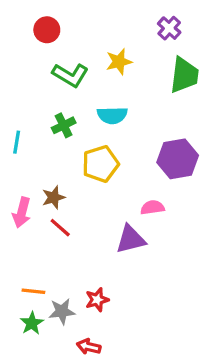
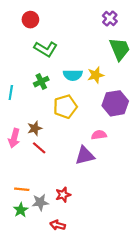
yellow star: (119, 62) -> (96, 75), moved
green trapezoid: (184, 75) -> (120, 49), turned -30

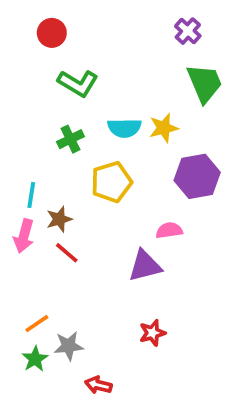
cyan line: (11, 92) -> (31, 195), moved
orange line: (22, 189) -> (37, 324), turned -40
red star: (63, 195) -> (152, 333), moved

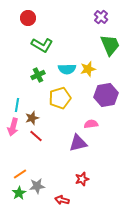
red arrow: (98, 385) -> (62, 200), moved

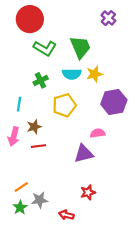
red circle: (28, 18) -> (30, 19), size x1.6
green trapezoid: (110, 45) -> (80, 47), moved
cyan line: (17, 105) -> (19, 104), moved
red line: (36, 136) -> (38, 146), turned -48

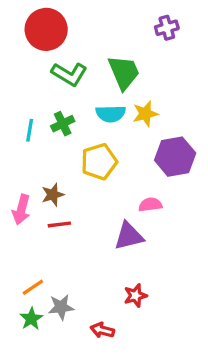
purple cross: (108, 18) -> (167, 28), turned 32
cyan line: (19, 104) -> (30, 130), moved

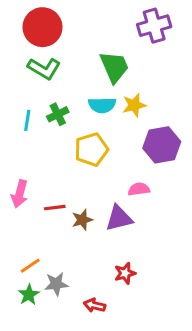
purple cross: (167, 28) -> (154, 26), size x1.5
green L-shape: (69, 74) -> (44, 68), moved
brown star: (53, 195) -> (82, 220), moved

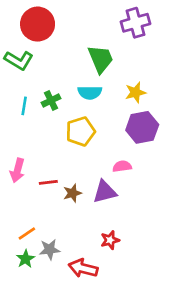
green L-shape: (44, 68) -> (19, 60), moved
yellow star: (134, 105) -> (135, 92), moved
red arrow: (94, 305) -> (83, 268), size x1.5

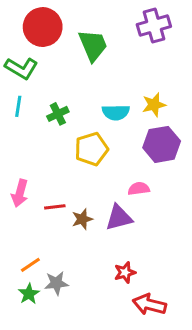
green trapezoid: (101, 59) -> (93, 45), moved
cyan semicircle: (90, 92) -> (116, 112), moved
cyan line: (24, 106) -> (18, 106), moved
red arrow: (83, 268) -> (149, 305), moved

